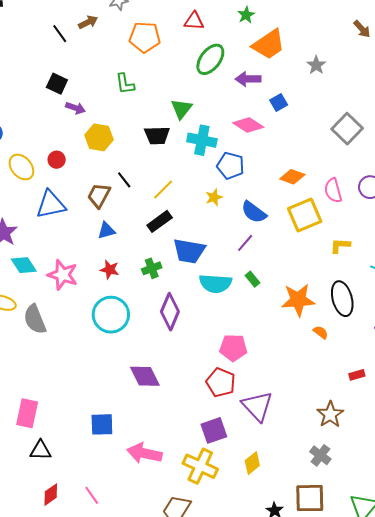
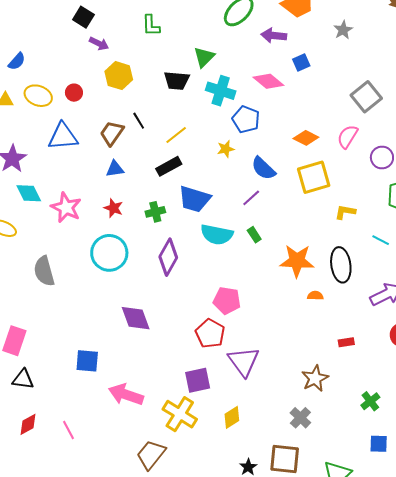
yellow ellipse: (21, 167) -> (38, 96), turned -36
pink semicircle: (333, 190) -> (348, 137), moved, turned 40
gray semicircle: (35, 319) -> (44, 271), moved
orange semicircle: (321, 332) -> (315, 296), turned -42

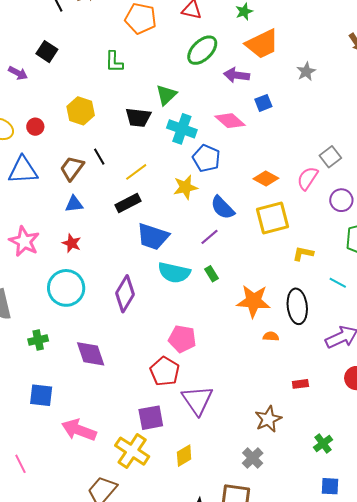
purple arrow: (99, 44) -> (18, 73), moved
gray square: (366, 97) -> (330, 157), moved, size x0.7
yellow star: (226, 149) -> (185, 187), size x1.4
green cross: (155, 212) -> (38, 340), moved

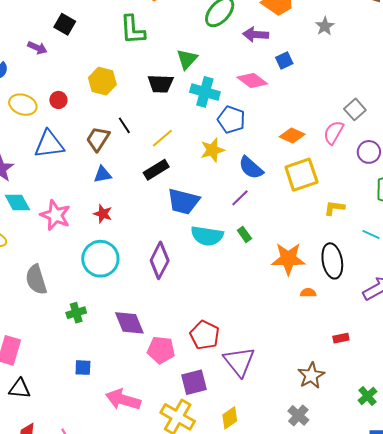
green L-shape: (114, 62) -> (133, 30), size x1.4
pink pentagon: (182, 339) -> (161, 350), moved
blue square: (41, 395) -> (83, 368), size x0.7

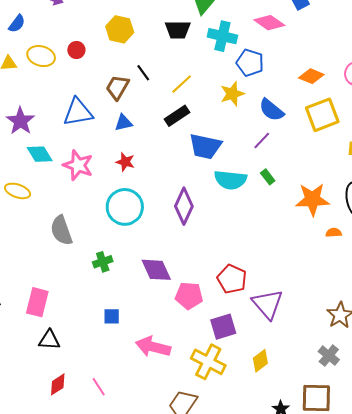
blue triangle: (49, 144) -> (78, 112), moved

